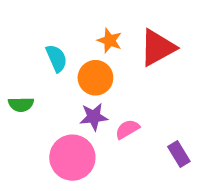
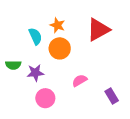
orange star: (110, 41) -> (57, 25), moved
purple star: (94, 117) -> (35, 73), moved
pink circle: (72, 158) -> (45, 98), size x0.7

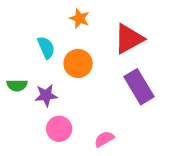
orange star: (57, 25) -> (79, 18), moved
pink semicircle: (80, 80) -> (104, 139), moved
purple rectangle: (112, 96) -> (139, 87), moved, size x1.6

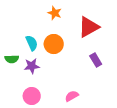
cyan semicircle: (46, 47) -> (32, 43), moved
purple rectangle: (139, 87) -> (96, 60), size x0.6
pink circle: (59, 129) -> (32, 96), moved

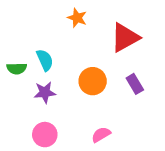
orange circle: (54, 44) -> (93, 81), moved
green semicircle: (12, 59) -> (17, 68), moved

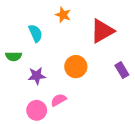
cyan semicircle: (45, 60) -> (36, 33), moved
purple rectangle: (135, 84) -> (122, 70), moved
pink semicircle: (101, 135) -> (59, 100), moved

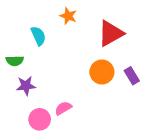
orange circle: (76, 67) -> (102, 72), moved
purple star: (37, 76) -> (26, 86), moved

